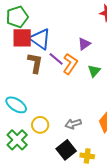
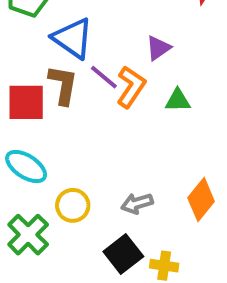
red square: (22, 38) -> (26, 102), moved
green triangle: (94, 71) -> (178, 100), turned 48

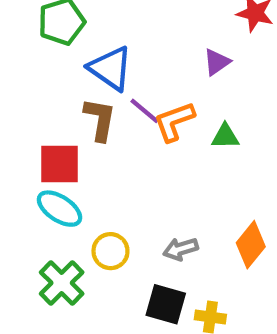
purple triangle: (158, 48) -> (217, 62), moved
orange L-shape: (131, 87) -> (174, 121), turned -144
red square: (26, 102) -> (59, 164), moved
black square: (123, 254) -> (166, 304), turned -36

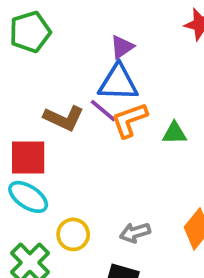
purple triangle: (217, 62) -> (122, 47), moved
blue triangle: (110, 68) -> (118, 83), moved, turned -33
brown L-shape: (100, 119) -> (64, 118), turned 105

